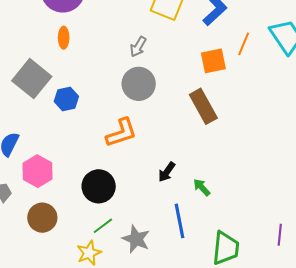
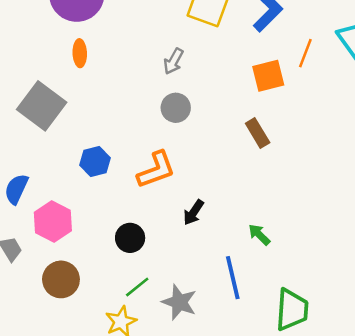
gray circle: (139, 84) -> (176, 108), size x0.7
blue hexagon: (66, 99) -> (95, 161), moved
brown rectangle: (203, 106) -> (258, 133), size x0.7
black arrow: (167, 172) -> (194, 212), moved
black circle: (99, 186) -> (130, 238), size x0.7

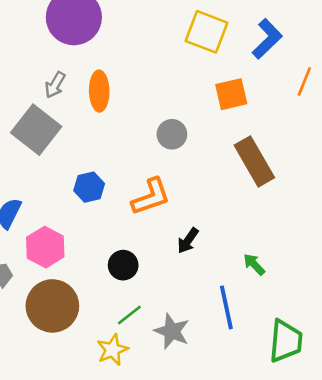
orange ellipse: (80, 53) -> (99, 91), moved, size x1.4
gray arrow: (174, 61) -> (55, 85), moved
orange square: (268, 76) -> (231, 94), moved
brown rectangle: (258, 133) -> (254, 161), size x1.6
brown circle: (61, 279) -> (52, 306), size x1.4

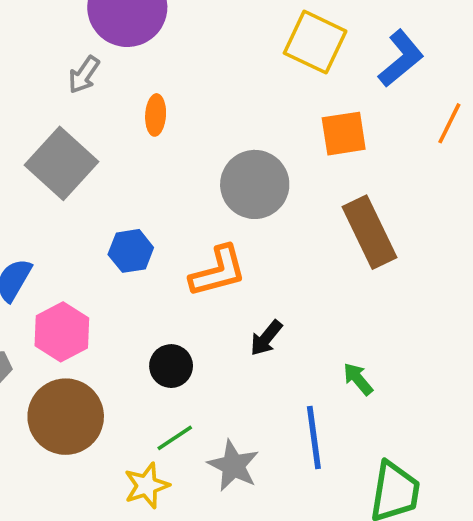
gray arrow: (55, 85) -> (84, 75), moved
orange ellipse: (99, 91) -> (156, 115), size x0.7
gray circle: (172, 134) -> (255, 184), size x1.6

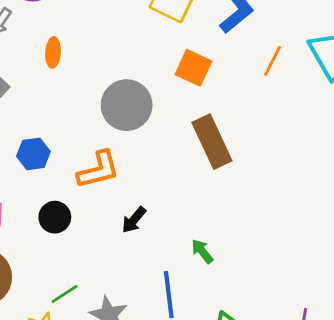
orange square: (344, 134) -> (193, 68), turned 33
black circle: (171, 366) -> (55, 217), moved

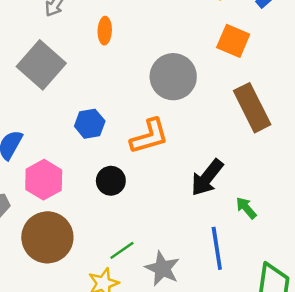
black arrow: (134, 220) -> (207, 178), moved, size x1.5

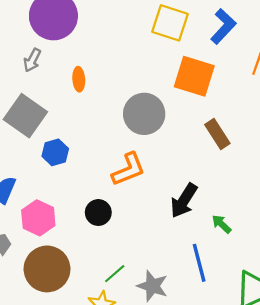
orange square: (233, 41) -> (194, 76), size x1.4
brown rectangle: (252, 108) -> (217, 134), size x0.7
blue hexagon: (90, 124) -> (55, 152), moved

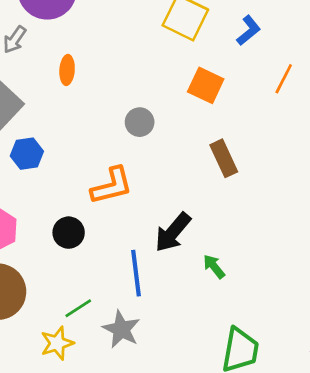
blue L-shape: (223, 26) -> (249, 31), size x0.7
orange square: (194, 76) -> (206, 85), size x0.7
gray circle: (144, 114) -> (140, 122), size x0.6
blue line: (199, 263) -> (136, 273), moved

